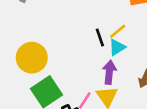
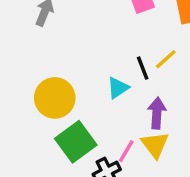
cyan triangle: (117, 47) -> (118, 88), moved

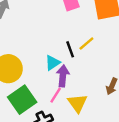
purple arrow: (157, 113) -> (63, 76), moved
pink line: (126, 151) -> (56, 95), moved

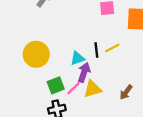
green square: (22, 100) -> (56, 85), moved, size x0.7
yellow triangle: (77, 103) -> (93, 89), moved, turned 36

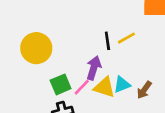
cyan triangle: (77, 58) -> (122, 84), moved
yellow triangle: (93, 89) -> (104, 87), turned 36

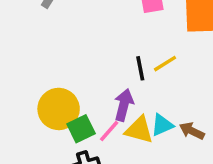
yellow circle: (36, 48) -> (59, 109), moved
brown arrow: (144, 90) -> (192, 131), turned 84

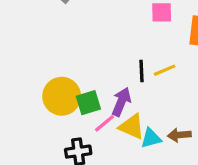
cyan triangle: (162, 125) -> (151, 138), moved
green square: (81, 129) -> (88, 103), moved
brown arrow: (192, 131) -> (179, 135), turned -40

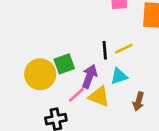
green square: (88, 103) -> (64, 64), moved
brown arrow: (179, 135) -> (139, 101), turned -66
cyan triangle: (151, 138) -> (119, 76), moved

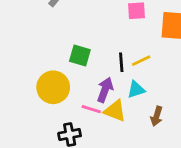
green square: (64, 64) -> (80, 55), moved, turned 36
pink line: (76, 95) -> (91, 109), turned 60

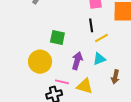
black line: (121, 62) -> (91, 25), moved
pink line: (91, 109) -> (62, 82), moved
yellow triangle: (115, 111) -> (85, 86), moved

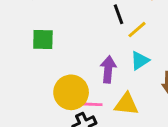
green square: (57, 38) -> (43, 40), moved
yellow circle: (40, 62) -> (71, 92), moved

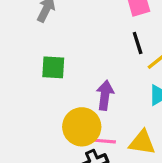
purple arrow: (108, 69) -> (105, 95), moved

